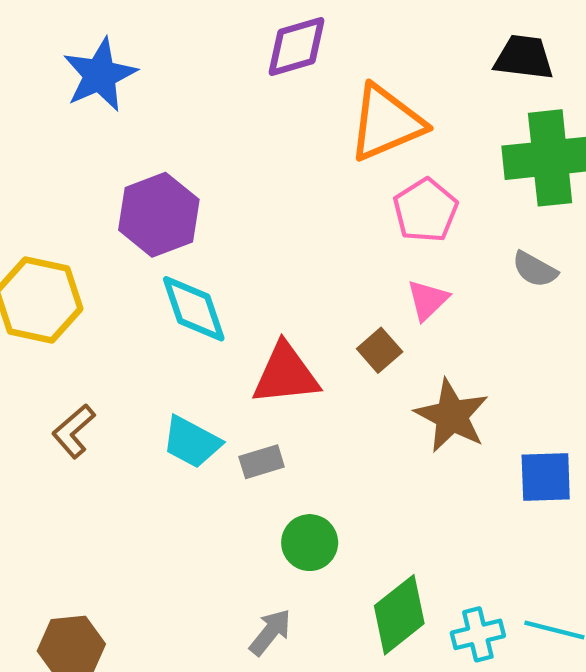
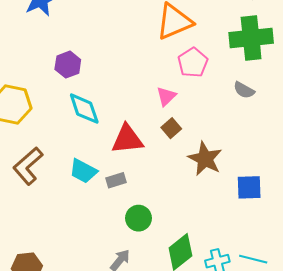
purple hexagon: (159, 215) -> (68, 65), size x0.7
pink triangle: (428, 300) -> (166, 96), moved
brown L-shape: (74, 431) -> (28, 166), size x1.5

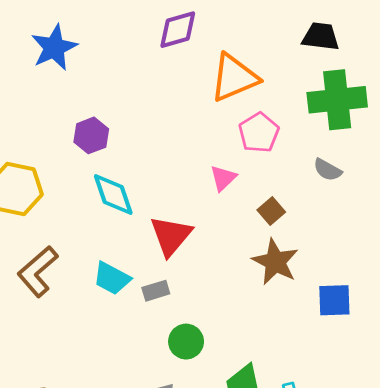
brown square: (171, 128) -> (271, 211), moved
red triangle: (127, 139) -> (171, 236), turned -44

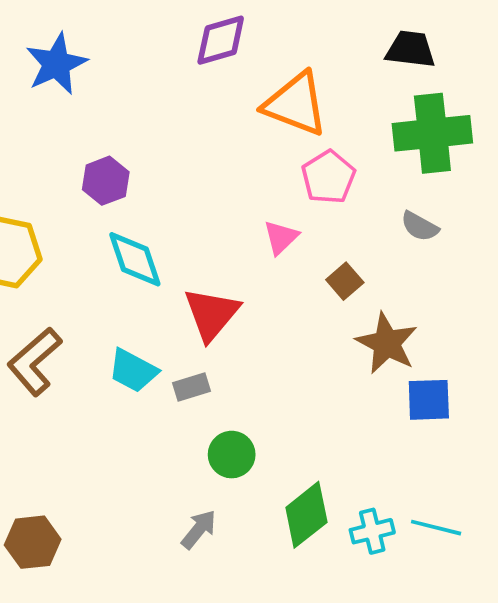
orange triangle: (234, 78) -> (296, 104), turned 44
brown star: (275, 262) -> (387, 343), moved

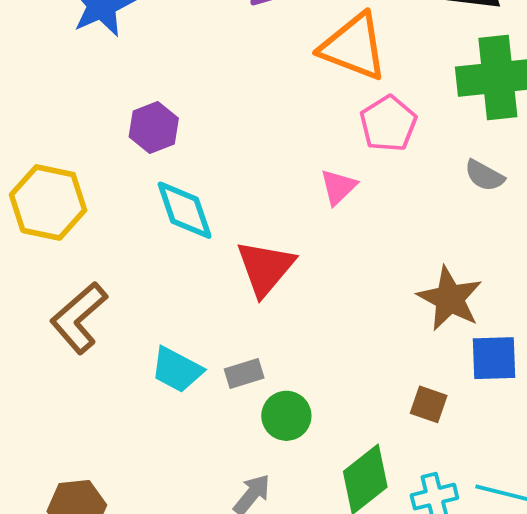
brown square: (345, 281) -> (429, 404), moved, turned -30
cyan trapezoid: (133, 371) -> (177, 370), moved
gray rectangle: (191, 387) -> (244, 374), moved

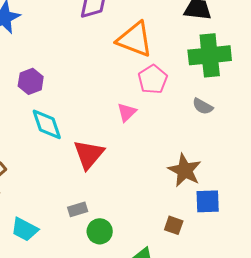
cyan trapezoid: (177, 370) -> (25, 229), moved

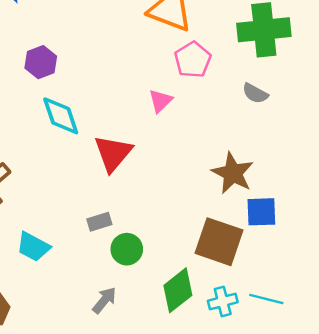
brown square: (174, 225) -> (219, 242), size x2.0

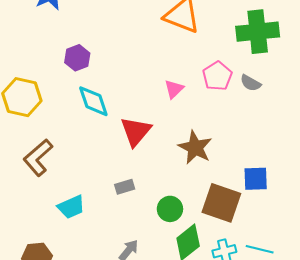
pink pentagon: (193, 60) -> (217, 76), moved
brown star: (233, 173) -> (195, 147), moved
cyan trapezoid: (33, 247) -> (71, 207), turned -52
green circle: (127, 249) -> (170, 209), moved

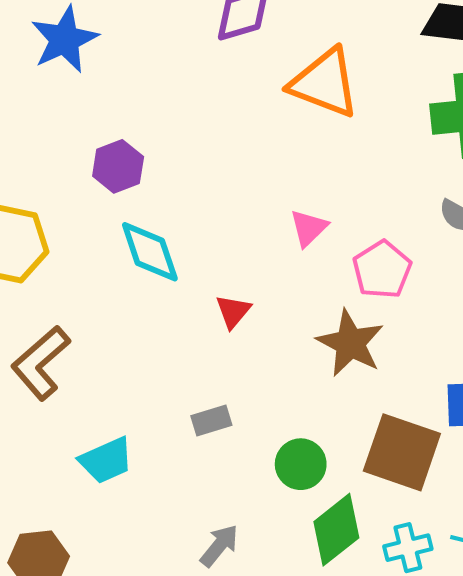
pink pentagon: (217, 76) -> (382, 270), moved
red triangle: (136, 131) -> (233, 311), size x0.6

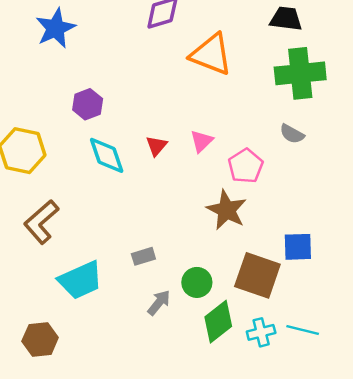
red triangle: (233, 311) -> (156, 146), moved
cyan trapezoid: (106, 460) -> (80, 280), size x1.4
gray arrow: (219, 546) -> (159, 303), moved

